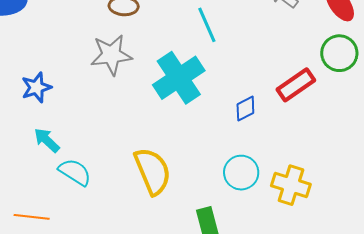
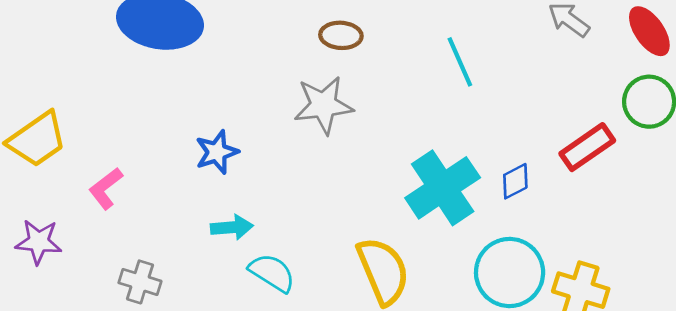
cyan cross: (179, 78) -> (443, 188), moved
cyan arrow: (47, 140) -> (232, 227), turned 132
cyan circle: (241, 173) -> (510, 273), size x1.4

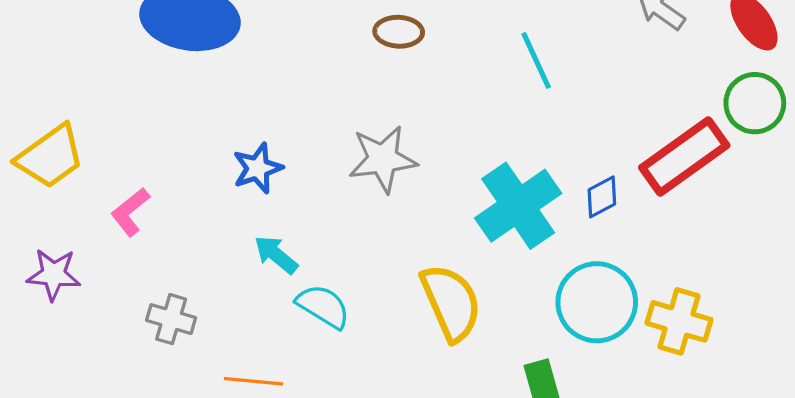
gray star: (323, 105) -> (383, 159), moved
red rectangle: (587, 147) -> (684, 156), size x1.4
cyan arrow: (232, 227) -> (276, 255), turned -135

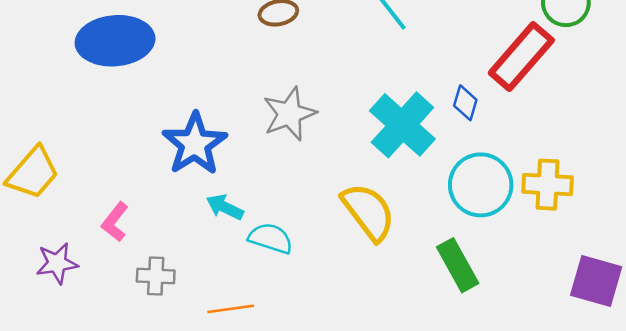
blue star: (258, 168) -> (195, 144), size x1.6
blue diamond: (602, 197) -> (465, 103), turned -32
pink L-shape: (130, 212) -> (115, 222), moved

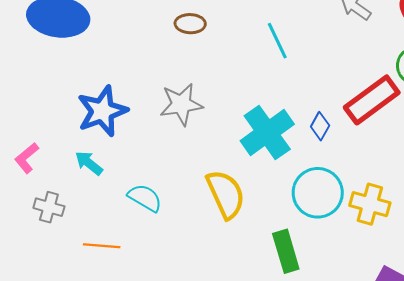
cyan arrow: (225, 207) -> (89, 163), moved

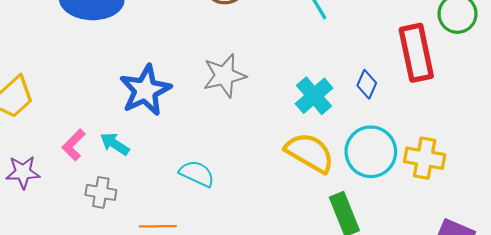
red rectangle: (372, 100) -> (416, 53), turned -60
cyan cross: (267, 133) -> (314, 96), size x0.7
cyan arrow: (89, 163) -> (115, 144), moved
yellow semicircle: (226, 194) -> (310, 153), moved, turned -30

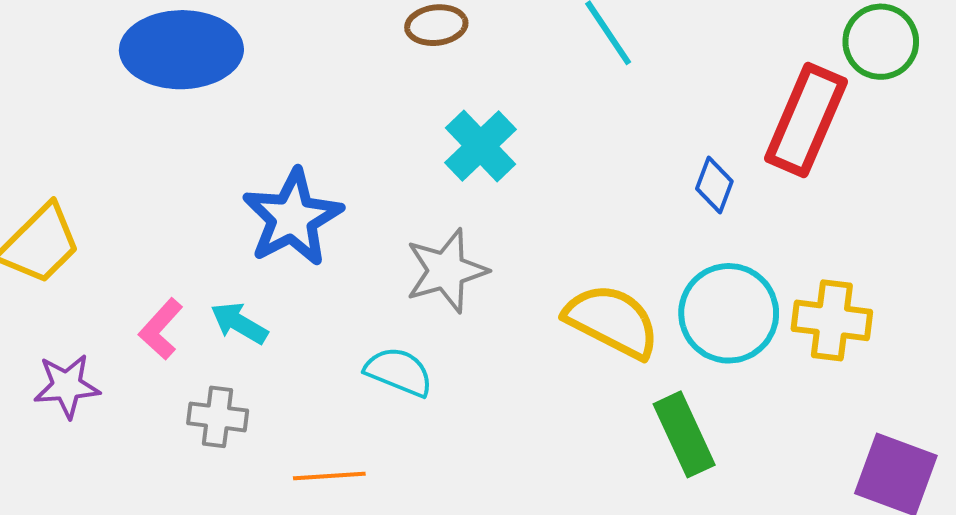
red rectangle: (416, 53) -> (806, 120), turned 38
gray star: (224, 76) -> (446, 271), moved
cyan cross: (314, 96) -> (481, 146), moved

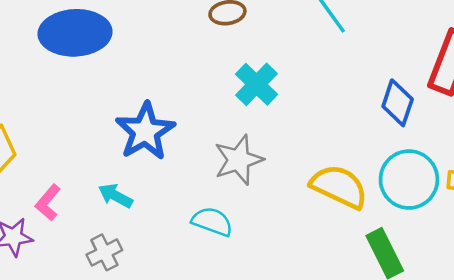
blue diamond: (714, 185) -> (398, 103), size x1.4
pink L-shape: (161, 329) -> (48, 203), moved
gray cross: (218, 417) -> (104, 252), turned -32

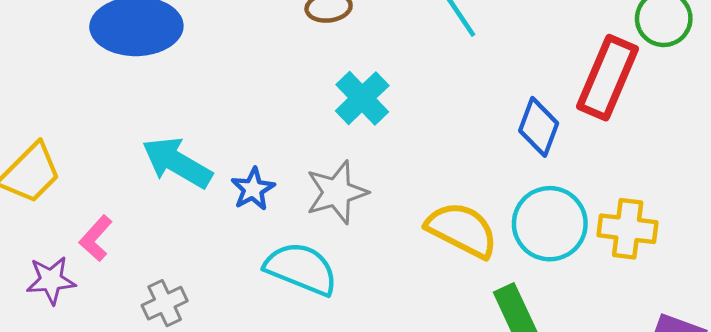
blue star: (145, 131) -> (253, 189), moved, size x0.6
cyan arrow: (115, 196) -> (177, 163), moved, size x1.6
cyan semicircle: (212, 222) -> (301, 269), size x1.4

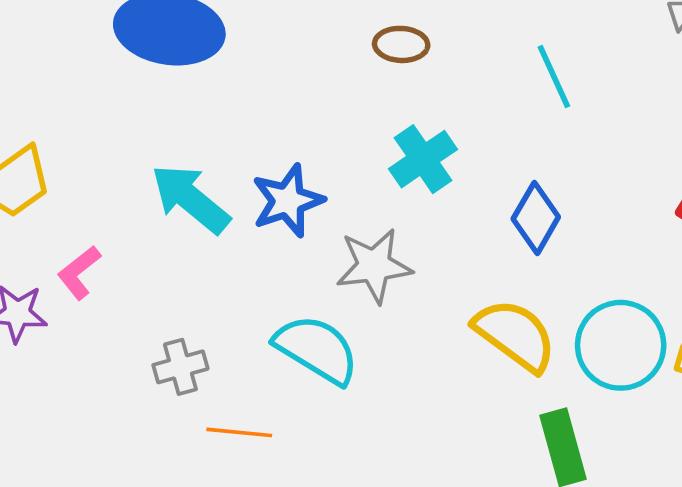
blue diamond: (539, 127) -> (536, 218), moved
blue star: (253, 189) -> (288, 201), moved, size x1.4
gray cross: (165, 303) -> (180, 367), moved

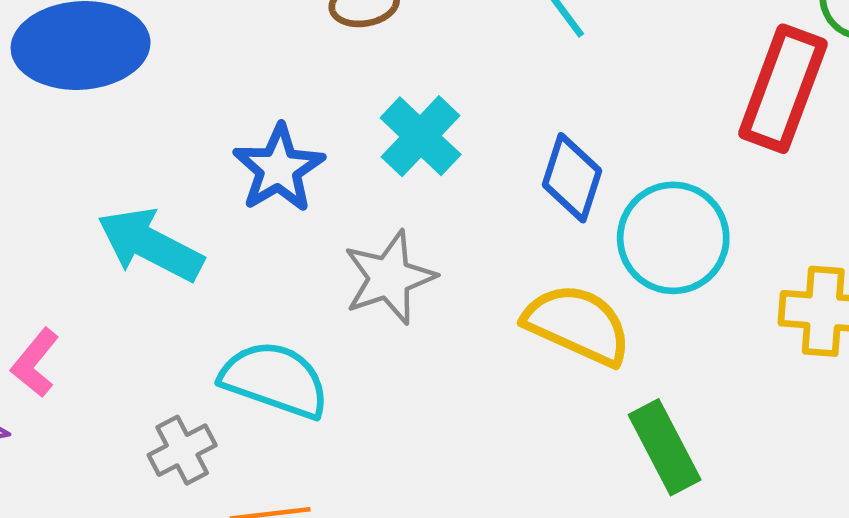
blue star: (288, 201) -> (279, 168), moved
cyan circle: (621, 345) -> (673, 238), moved
cyan semicircle: (317, 349) -> (275, 380), moved

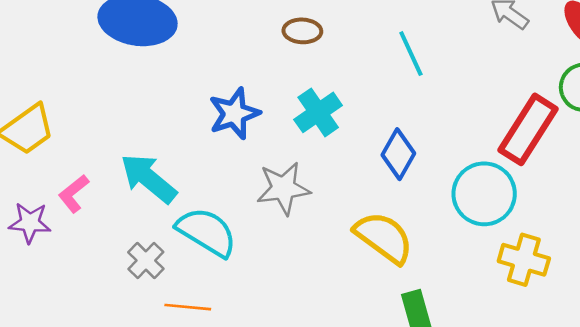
cyan circle: (673, 238) -> (484, 194), moved
cyan arrow: (150, 245) -> (149, 178), moved
gray cross: (182, 450) -> (146, 261), turned -30

